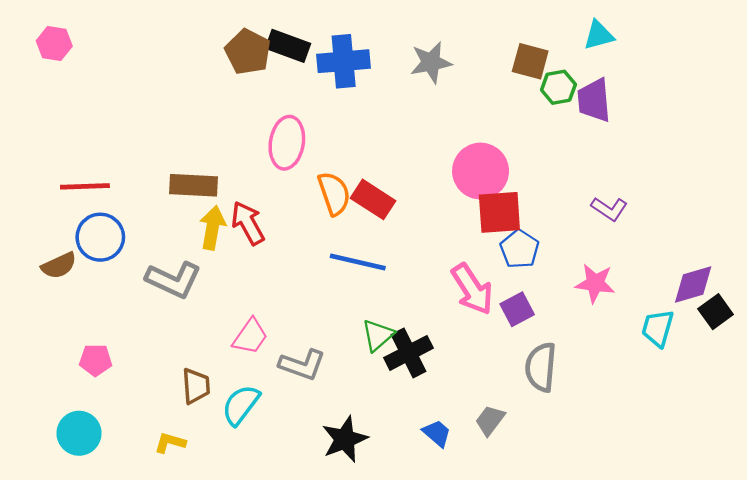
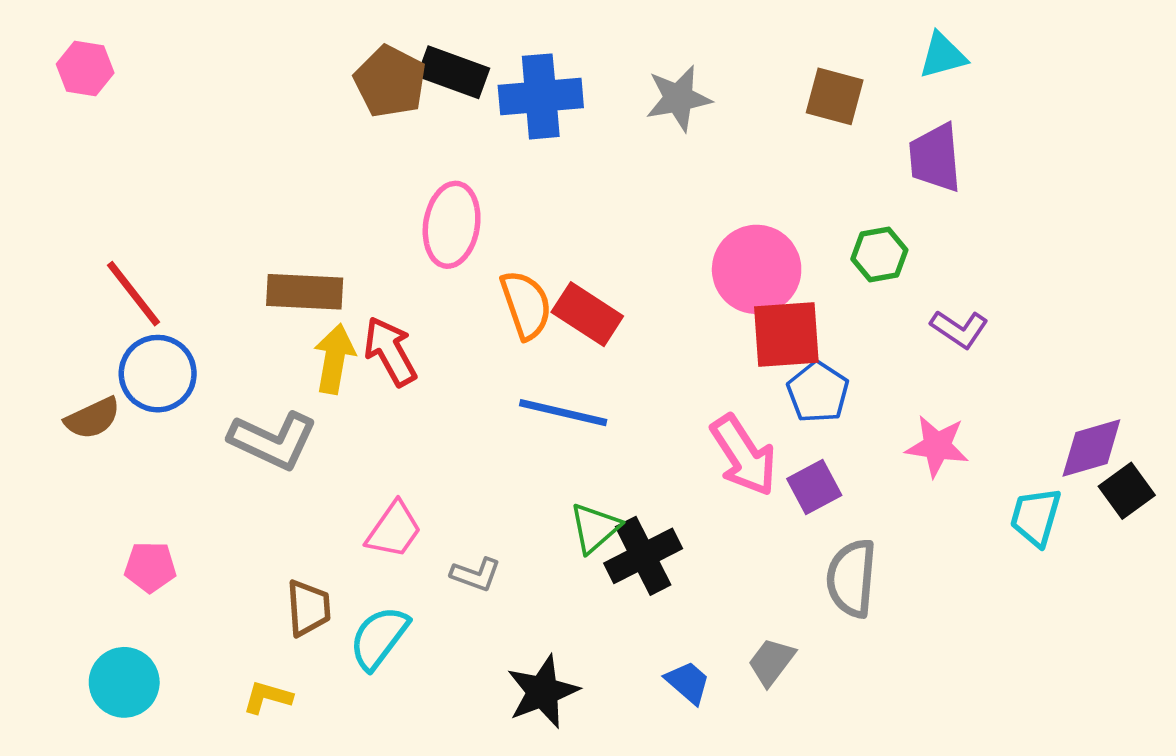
green hexagon: (558, 87) -> (879, 255), moved
red line: (85, 186) -> (133, 294), turned 54
gray L-shape: (302, 365) -> (476, 574), size x0.7

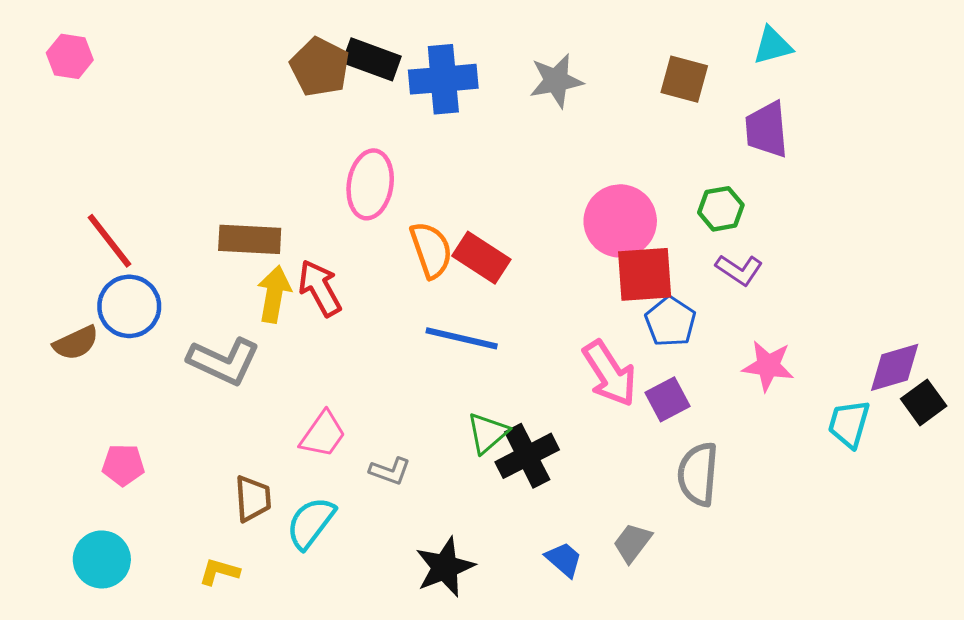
purple L-shape: (959, 329) -> (739, 270), moved

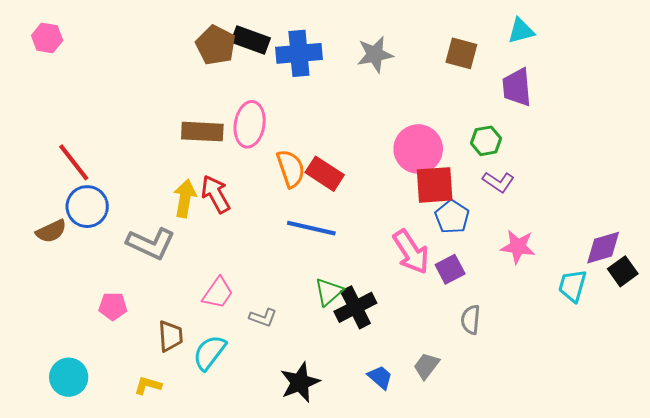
brown rectangle: (250, 239) -> (202, 132), moved
pink pentagon: (123, 465) -> (113, 306), moved
gray semicircle: (698, 474) -> (471, 320), size x0.7

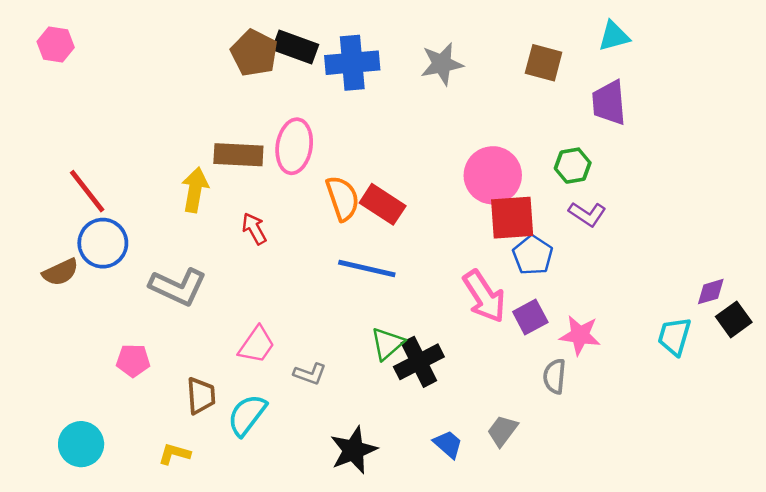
red arrow: (216, 194) -> (254, 229), size x0.7
yellow arrow: (185, 198) -> (195, 190), moved
pink star: (518, 247) -> (580, 335), moved
purple diamond: (603, 248) -> (711, 292), size x0.7

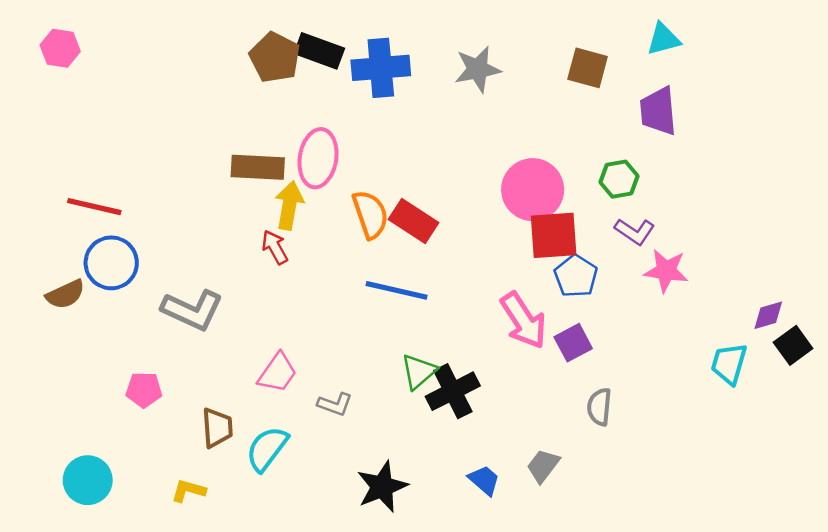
yellow arrow: (195, 190) -> (289, 205), moved
red line: (87, 191) -> (94, 207), turned -39
pink star: (580, 335) -> (666, 271), moved

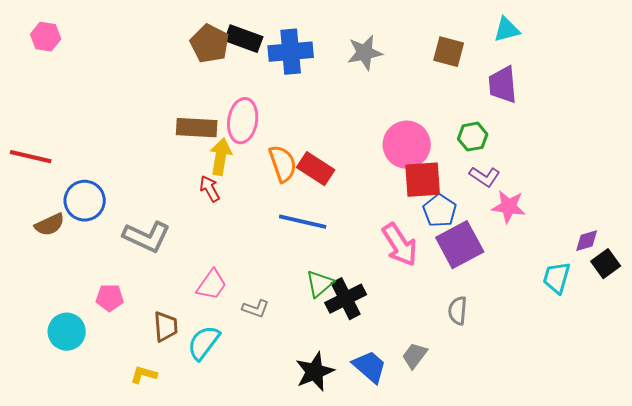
red line: (94, 207) -> (31, 157), moved
purple square: (573, 343) -> (460, 245), moved, size x1.6
cyan circle: (88, 480) -> (67, 332), moved
blue trapezoid: (484, 480) -> (370, 367), size x1.4
black star: (382, 487) -> (315, 372), moved

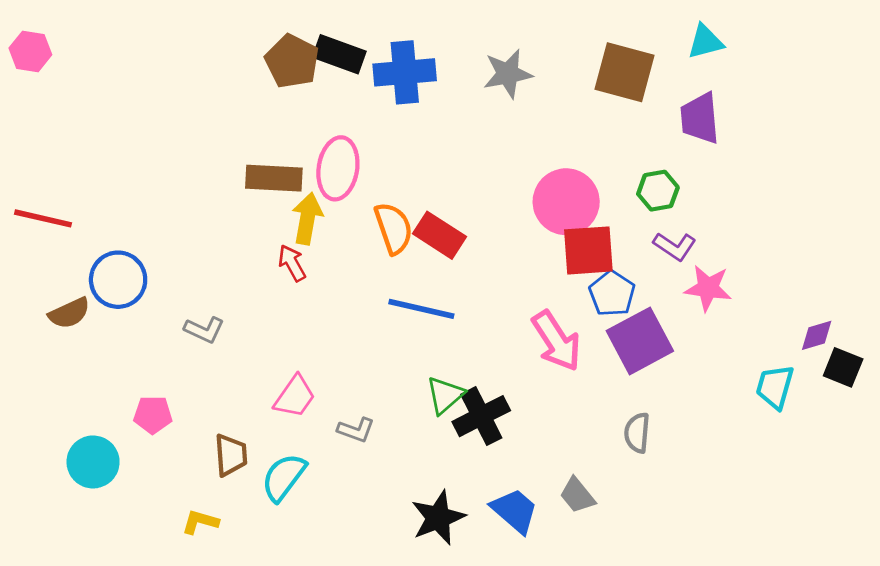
pink hexagon: (46, 37) -> (30, 51), moved
brown square: (449, 52) -> (625, 72), size x1.4
gray L-shape: (147, 237) -> (204, 330), size x0.6
black square: (606, 264) -> (843, 367), turned -32
gray trapezoid: (415, 356) -> (577, 495), turned -76

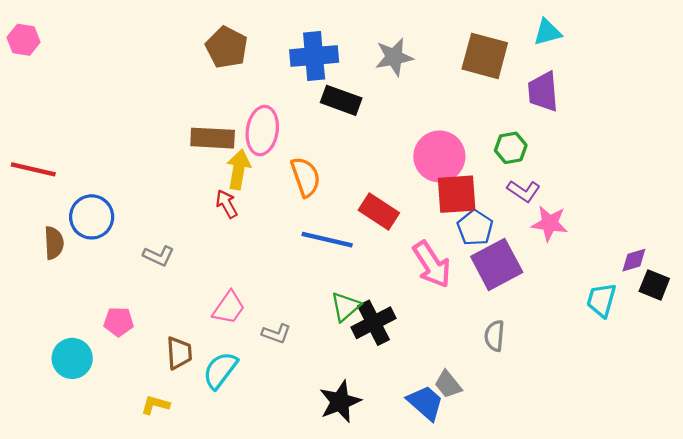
black rectangle: (339, 54) -> (341, 100), moved
red rectangle: (439, 235) -> (379, 212), moved
brown semicircle: (69, 313) -> (54, 243), turned -68
blue trapezoid: (515, 511) -> (425, 403), moved

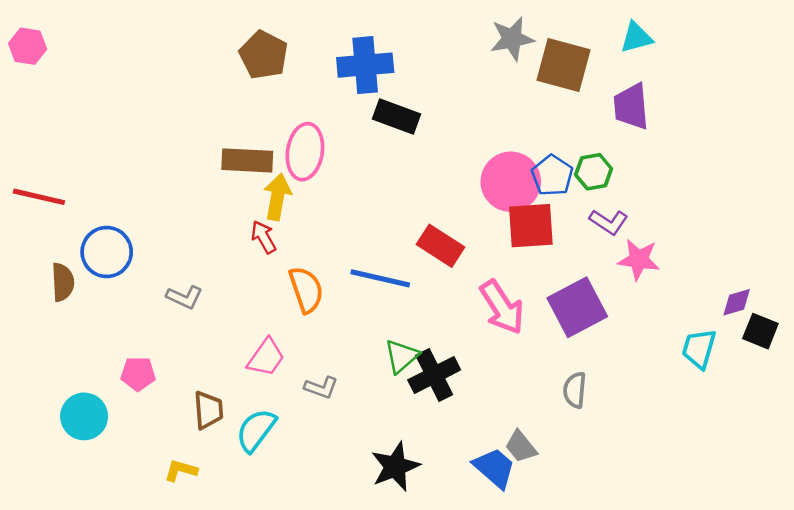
gray star: (394, 57) -> (512, 39), moved
orange semicircle: (305, 177) -> (306, 290), moved
blue pentagon: (475, 228) -> (552, 175), moved

